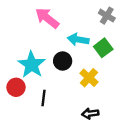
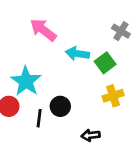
gray cross: (107, 16) -> (121, 31), moved
black circle: (63, 61) -> (60, 106), moved
yellow cross: (89, 78) -> (113, 96), moved, turned 30

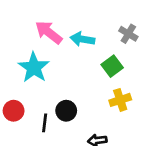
cyan arrow: (77, 54) -> (82, 39), moved
cyan star: (26, 81) -> (34, 68), moved

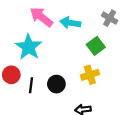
yellow cross: (120, 100) -> (90, 75), moved
red circle: (14, 111) -> (11, 75), moved
black line: (45, 123) -> (31, 85), moved

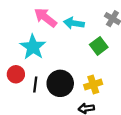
yellow cross: (90, 75) -> (93, 85), moved
black circle: (56, 84) -> (60, 83), size x1.5

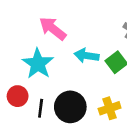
cyan arrow: (74, 23) -> (87, 56), moved

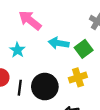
cyan star: (38, 64) -> (17, 50), size x0.6
yellow cross: (110, 108) -> (78, 77), moved

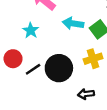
black line: (20, 88) -> (33, 69), turned 49

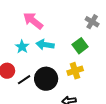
cyan arrow: (73, 23) -> (45, 45), moved

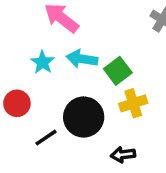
green square: (80, 46) -> (118, 71), moved
black line: (24, 80) -> (46, 138), moved

